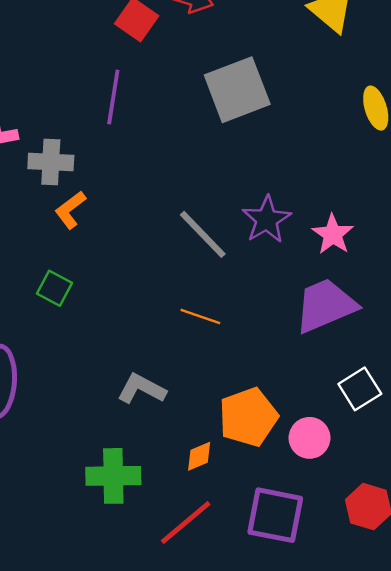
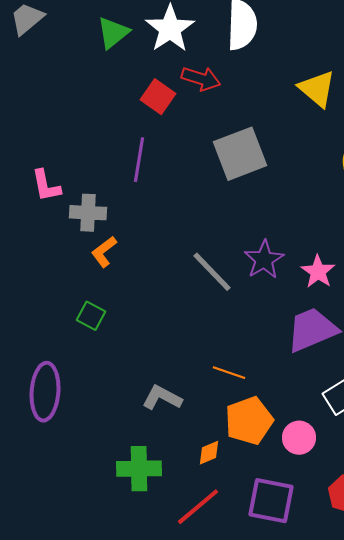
orange line: (200, 316) -> (229, 373), moved

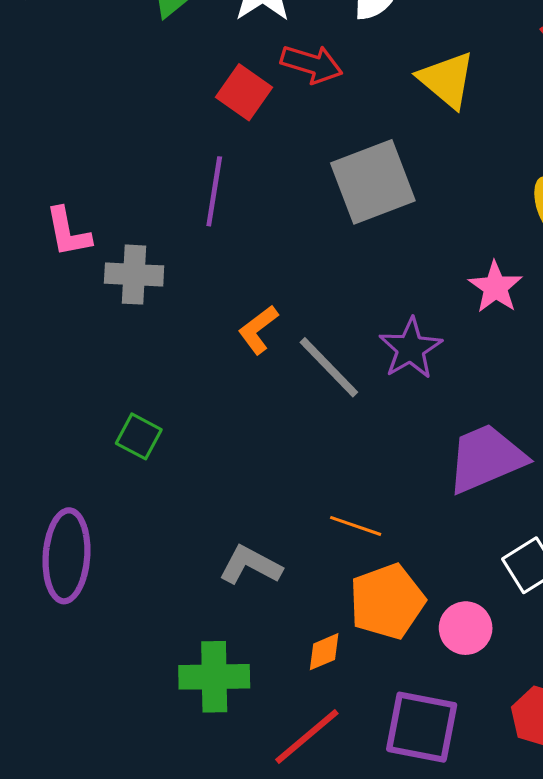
yellow triangle: (317, 89) -> (447, 80), moved
orange L-shape: (104, 252) -> (258, 330), moved
pink star: (318, 272) -> (495, 287), moved

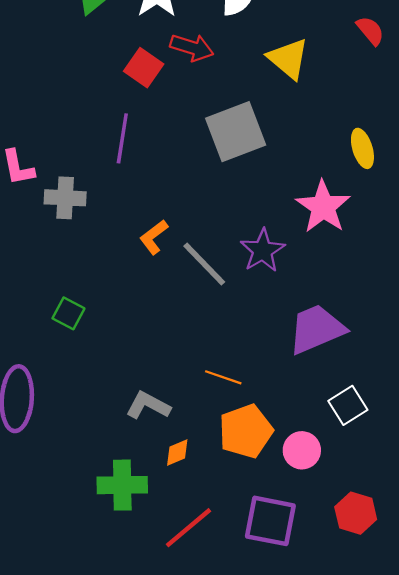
pink star: (495, 287) -> (323, 207), size x1.4
orange diamond: (324, 652) -> (177, 453), moved

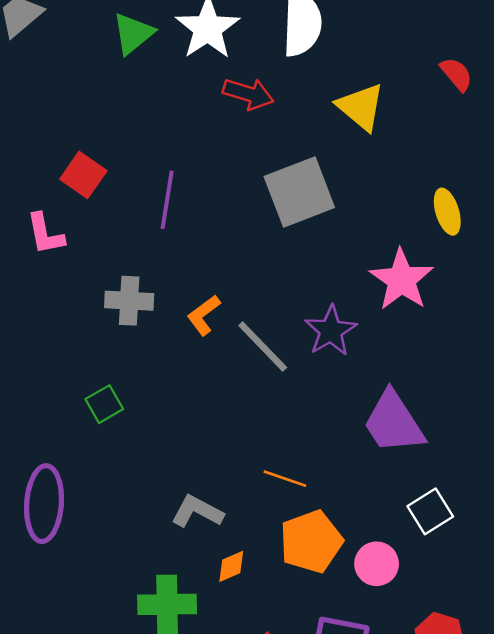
red square: (144, 68) -> (83, 175), moved
gray cross: (65, 198) -> (129, 301), moved
green square: (68, 313) -> (104, 404), turned 32
purple trapezoid: (316, 329) -> (394, 422), turned -100

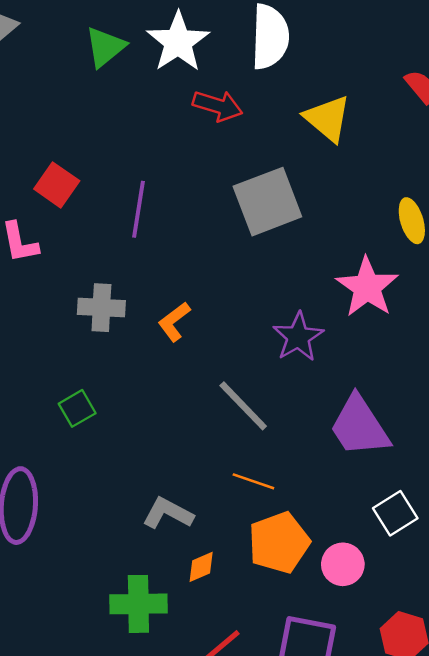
gray line: (263, 346) -> (243, 406), moved

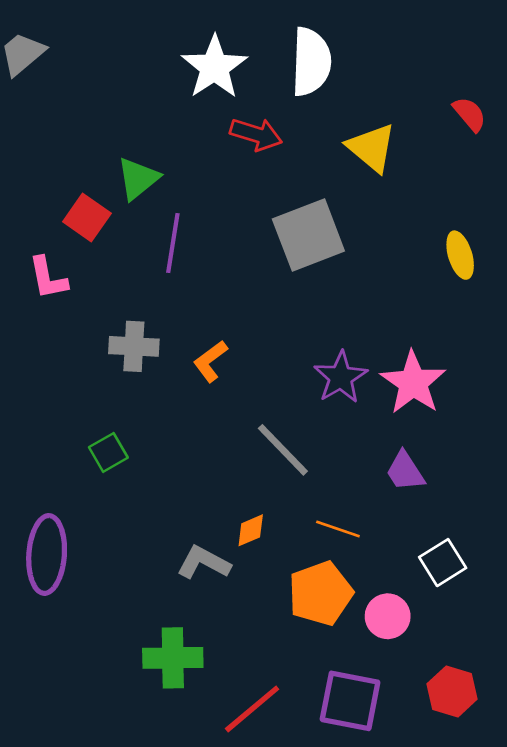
green triangle: (105, 47) -> (138, 179), moved
pink star: (367, 287) -> (413, 383), moved
purple trapezoid: (359, 426) -> (405, 471), size x0.6
orange line: (253, 481) -> (338, 529), moved
orange diamond: (201, 567) -> (251, 530), moved

